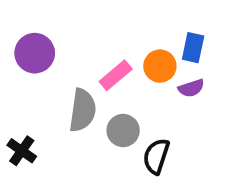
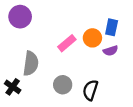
purple circle: (35, 53) -> (20, 17), moved
gray semicircle: (83, 110) -> (31, 63), moved
gray circle: (123, 130) -> (63, 85), moved

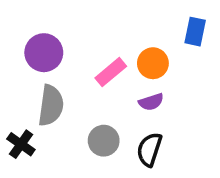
purple circle: (20, 17) -> (44, 53), moved
blue rectangle: (112, 27) -> (195, 32), moved
purple semicircle: (111, 51) -> (151, 102), moved

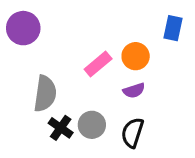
purple circle: (44, 53) -> (23, 28), moved
black cross: (21, 144) -> (61, 128), moved

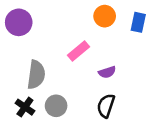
orange circle: (136, 56) -> (105, 16), moved
gray circle: (92, 125) -> (56, 106), moved
black cross: (61, 128) -> (25, 107), moved

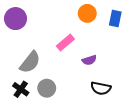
gray semicircle: (36, 75) -> (30, 62), turned 30
black semicircle: (106, 106) -> (101, 88), moved, turned -96

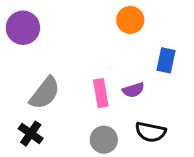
blue rectangle: (115, 19) -> (166, 60), moved
pink rectangle: (65, 42) -> (101, 93), moved, turned -60
gray circle: (47, 88) -> (104, 140), moved

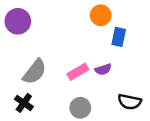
blue rectangle: (166, 60) -> (119, 37), moved
pink rectangle: (101, 93) -> (78, 72), turned 70
black semicircle: (150, 132) -> (130, 102), moved

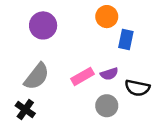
purple circle: (18, 21) -> (43, 25), moved
black semicircle: (130, 102) -> (137, 88), moved
gray circle: (80, 108) -> (107, 106), moved

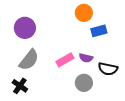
purple circle: (43, 25) -> (25, 28), moved
blue rectangle: (126, 39) -> (99, 31), turned 63
purple semicircle: (109, 74) -> (86, 58), turned 32

